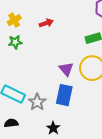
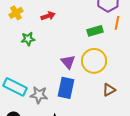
green star: (15, 42) -> (28, 39), moved
gray star: (37, 102) -> (39, 95), turned -30

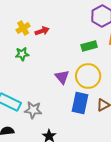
yellow cross: (16, 13) -> (23, 28), moved
blue rectangle: (66, 88) -> (80, 103), moved

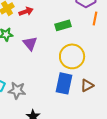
green rectangle: (89, 46) -> (63, 25), moved
purple triangle: (62, 77) -> (30, 43), moved

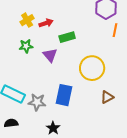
green rectangle: (63, 25) -> (67, 37), moved
blue rectangle: (64, 83) -> (64, 95), moved

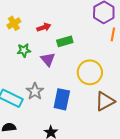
yellow cross: (27, 20) -> (14, 23), moved
brown triangle: (107, 97) -> (105, 101), size x1.5
gray star: (37, 102) -> (35, 91), moved, turned 30

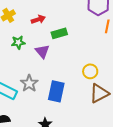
yellow circle: (90, 72) -> (90, 71), moved, size x0.6

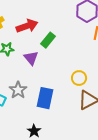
red arrow: (38, 19) -> (27, 26), size x1.5
green rectangle: (59, 33) -> (48, 40), turned -35

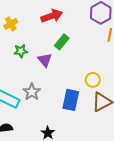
red arrow: (27, 26) -> (52, 16), moved
blue rectangle: (45, 98) -> (71, 100), moved

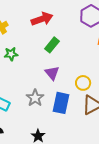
purple triangle: (45, 60) -> (52, 73), moved
gray star: (32, 92) -> (35, 98), moved

